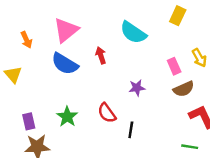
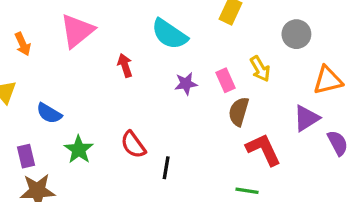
blue semicircle: (65, 64) -> (49, 113), moved, size x0.7
purple star: (137, 88) -> (186, 84), moved
brown semicircle: (184, 89) -> (239, 112), turned 130

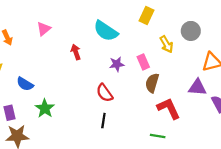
pink triangle: (77, 31) -> (44, 29), size x0.6
yellow arrow: (260, 69) -> (166, 44), moved
purple triangle: (306, 118) -> (197, 87), turned 36
red semicircle: (133, 145) -> (105, 93), moved

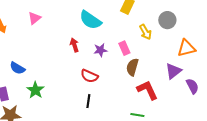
red arrow: (76, 52) -> (74, 45), moved
purple triangle: (197, 87) -> (173, 71), turned -42
red semicircle: (105, 93) -> (89, 76), turned -30

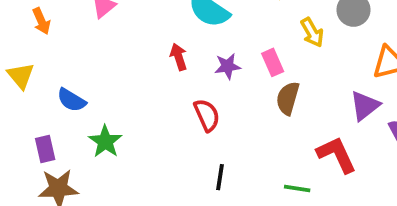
red semicircle: (89, 76) -> (207, 115), turned -138
red L-shape: (147, 90) -> (337, 155), moved
black line: (88, 101) -> (220, 177), moved

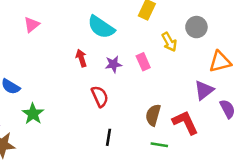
brown semicircle: (288, 98) -> (153, 115), moved

